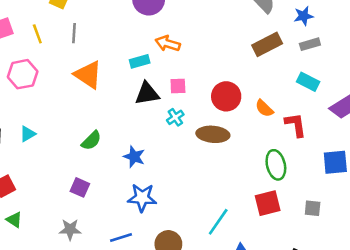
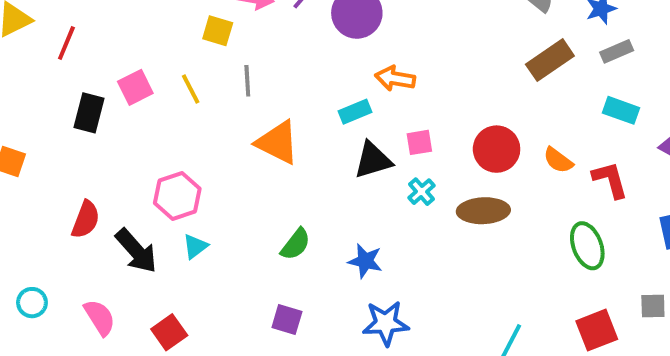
pink hexagon: (23, 74) -> (177, 196), moved
red square: (268, 203) -> (597, 330), moved

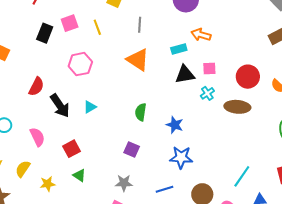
gray line: (247, 81) -> (140, 25), moved
pink hexagon: (177, 196) -> (80, 64), moved
green semicircle: (296, 244) -> (141, 112), turned 144

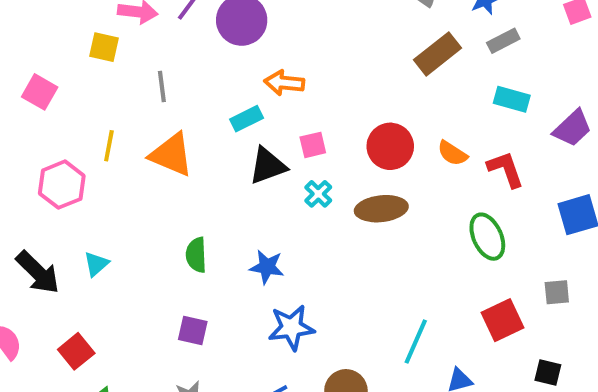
pink square: (70, 23) -> (40, 92), moved, turned -30
yellow line: (97, 27) -> (109, 146), moved, turned 42

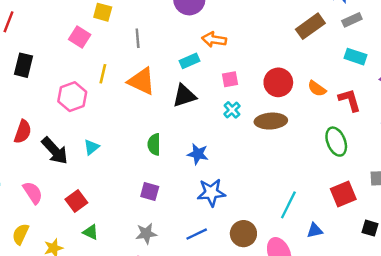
pink square: (40, 92) -> (80, 37), moved
black triangle: (268, 166) -> (184, 96), moved

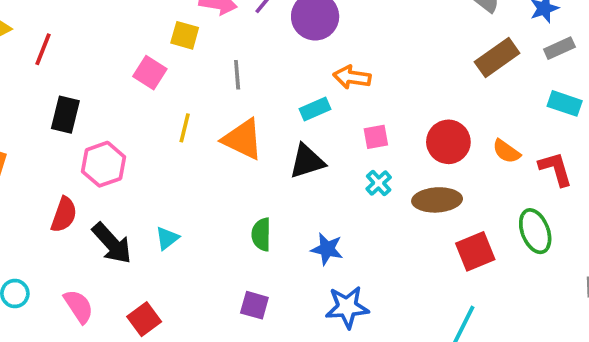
pink hexagon: (72, 97) -> (103, 164), moved
red square: (343, 194) -> (475, 251), moved

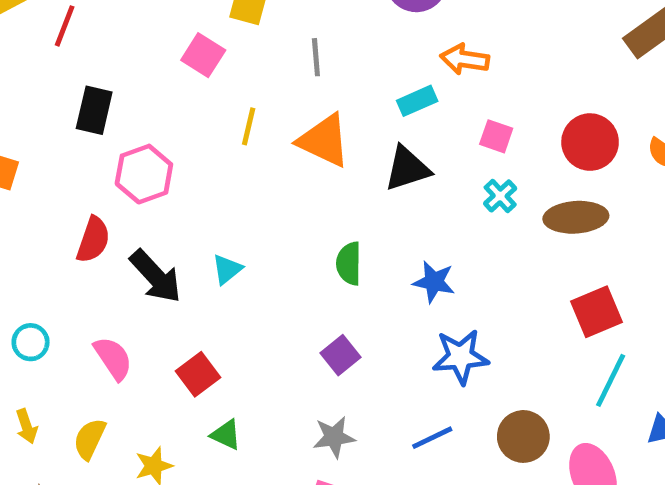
pink square: (376, 137) -> (496, 136), turned 30
red square: (475, 251) -> (597, 312), moved
purple square: (254, 305) -> (341, 355), turned 36

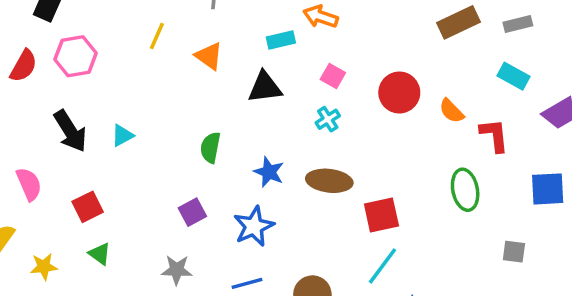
orange triangle: (324, 141) -> (209, 56), size x0.7
brown ellipse: (576, 217) -> (329, 181), moved
red semicircle: (93, 240) -> (24, 66), moved
blue star: (461, 357) -> (254, 226), moved, turned -30

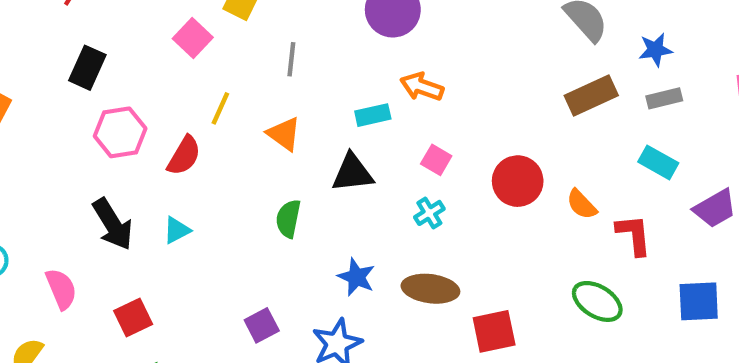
red semicircle: (24, 66) -> (184, 156), moved
green semicircle: (210, 148) -> (288, 219), moved
green ellipse: (465, 190) -> (597, 301), turned -48

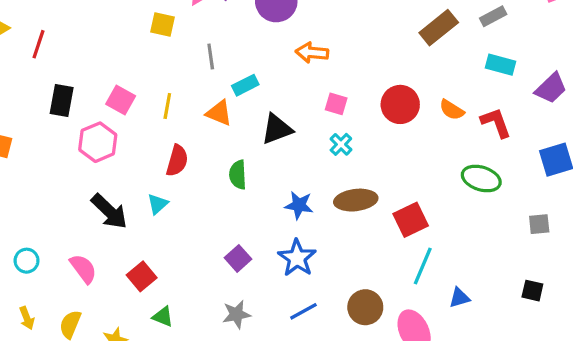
pink square: (193, 38) -> (121, 100), moved
cyan rectangle: (373, 115) -> (245, 85), moved
red semicircle: (184, 156) -> (177, 161), moved

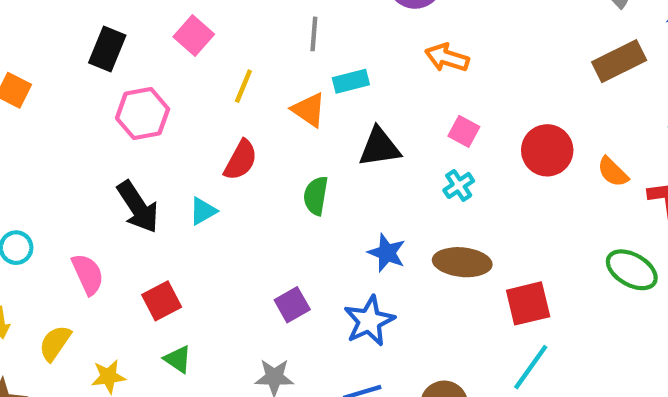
pink square: (121, 100) -> (194, 35), moved

